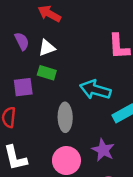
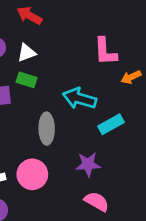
purple star: (103, 150) -> (88, 164), turned -30
pink circle: (66, 161) -> (32, 174), moved

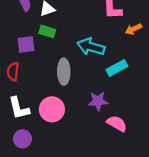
pink semicircle: (97, 202) -> (117, 124), moved

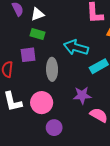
purple square: (26, 44) -> (28, 55), moved
purple circle: (22, 139) -> (54, 128), moved

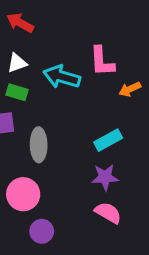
cyan arrow: (76, 47) -> (62, 77), moved
purple star: (82, 95) -> (105, 177), moved

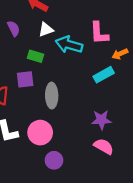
white triangle: (17, 63) -> (46, 30), moved
cyan rectangle: (108, 140) -> (104, 75), moved

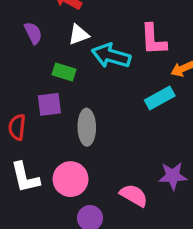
purple star: (101, 120) -> (173, 176), moved
pink semicircle: (104, 146) -> (134, 195), moved

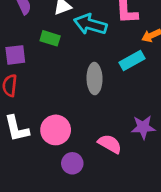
purple square: (49, 104) -> (15, 55), moved
gray ellipse: (87, 127) -> (95, 79), moved

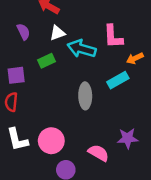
green rectangle: (50, 38) -> (46, 61), turned -42

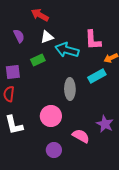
purple star: (128, 138) -> (105, 124), turned 30
pink circle: (51, 141) -> (51, 116), moved

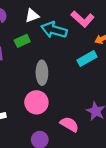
pink L-shape: (93, 40) -> (83, 19), turned -45
gray ellipse: (70, 89) -> (42, 73), moved

